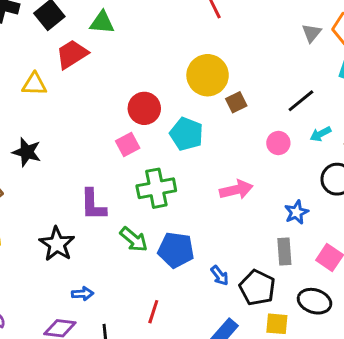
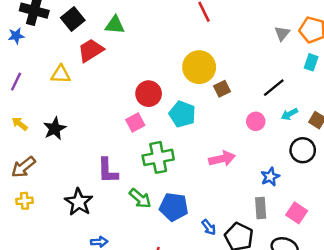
black star: (27, 152) -> (55, 129), turned 30

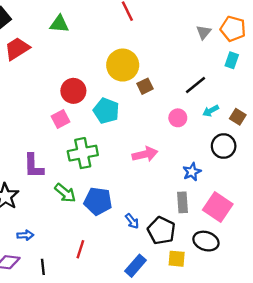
green triangle: (115, 25) -> (59, 24), moved
pink square: (297, 213) -> (218, 207), size x1.4

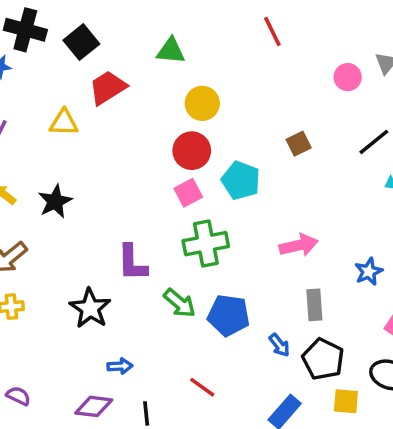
yellow circle: (123, 65) -> (202, 103), moved, size x0.7
pink circle: (178, 118) -> (348, 77), moved
pink square: (60, 119) -> (188, 193), moved
gray rectangle: (183, 202) -> (314, 305), moved
red line: (80, 249) -> (202, 387), turned -72

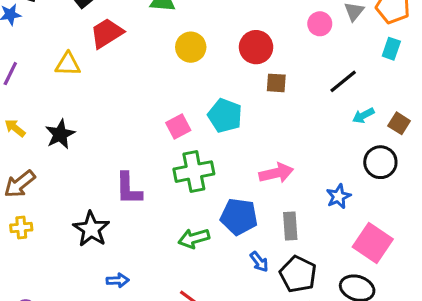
brown square: (299, 144) -> (276, 83), turned 30
red circle: (192, 151) -> (256, 47), moved
green arrow: (179, 303) -> (194, 238), moved, turned 124
blue pentagon: (229, 315) -> (239, 217), moved

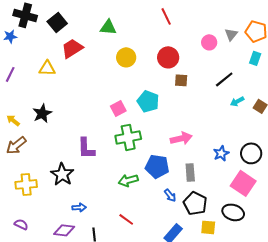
yellow arrow: (15, 128) -> (13, 120), moved
black circle: (380, 162) -> (251, 153), moved
yellow cross: (21, 228) -> (26, 184), moved, size x1.5

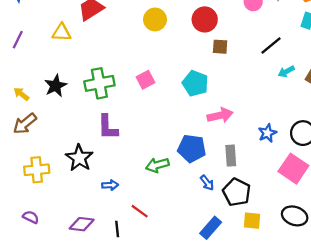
cyan pentagon: (148, 101) -> (195, 83), moved
green cross: (128, 137) -> (99, 83), moved
blue arrow: (79, 207) -> (110, 185), moved
black ellipse: (233, 212) -> (295, 216), moved
red line: (126, 219) -> (140, 211), moved

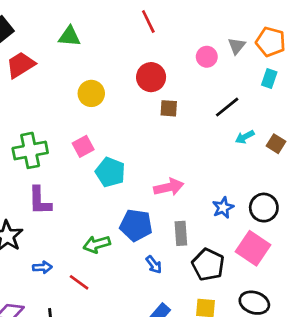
yellow circle: (155, 19) -> (91, 93), moved
cyan pentagon: (195, 83) -> (110, 172), moved
black pentagon: (237, 192) -> (208, 265), moved
red line: (140, 211) -> (79, 282), moved

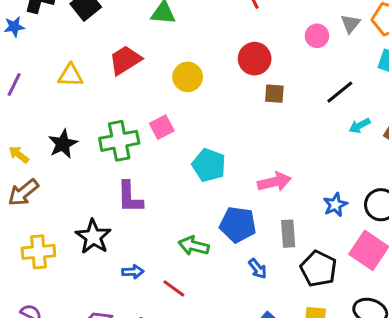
red trapezoid: (21, 65) -> (125, 60), moved
pink square: (83, 146) -> (162, 127), moved
green arrow: (97, 244) -> (194, 246), turned 30

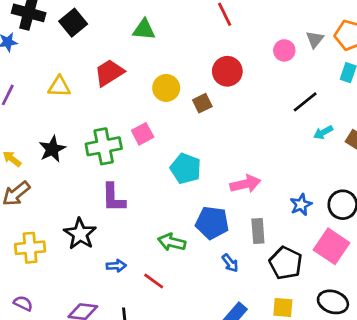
brown square: (274, 94) -> (202, 103), moved, turned -30

